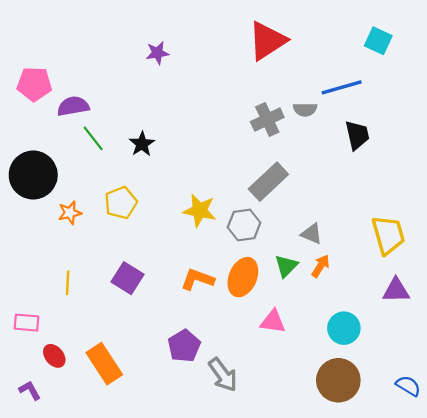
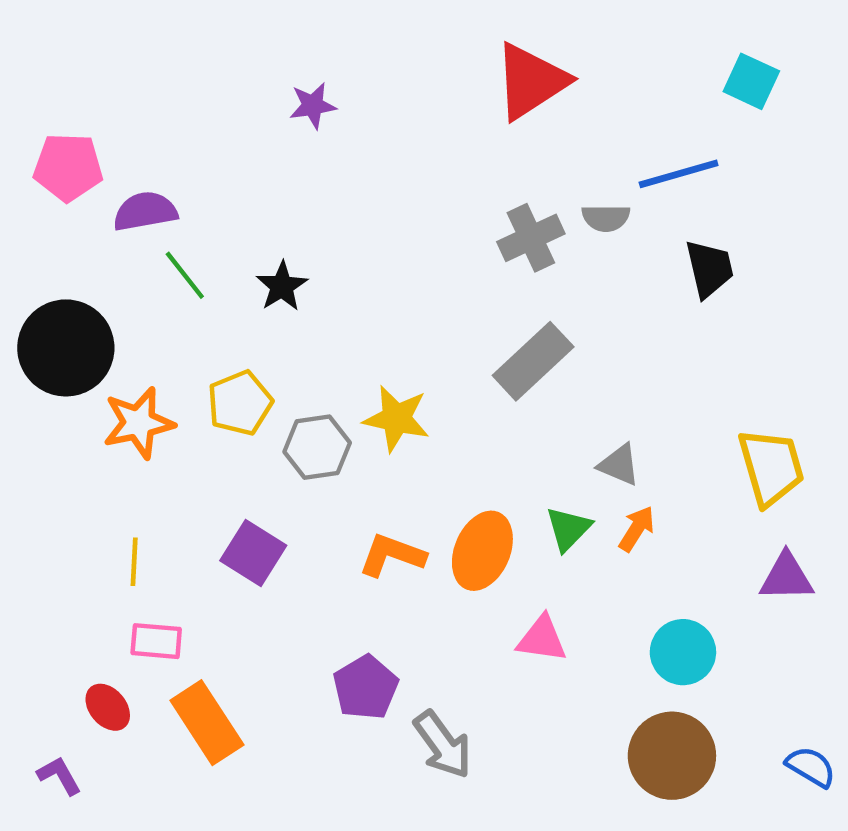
orange star: (70, 213) -> (139, 423), size x1.5
gray hexagon: (244, 225) -> (317, 447), moved
pink rectangle: (27, 323) -> (156, 641), moved

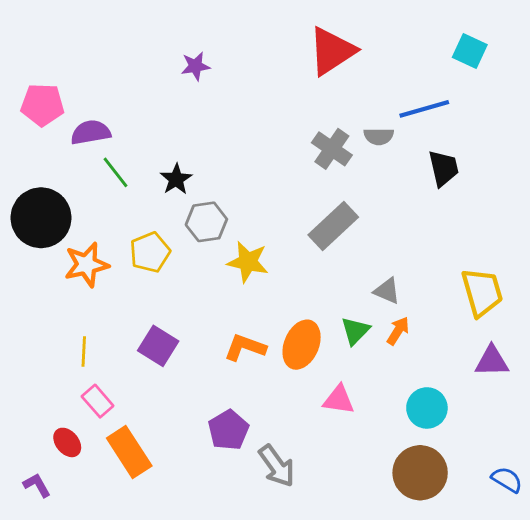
gray cross: (531, 238) -> (332, 149), turned -30
gray hexagon: (317, 447) -> (206, 222), moved
pink rectangle: (156, 641) -> (98, 401), turned 44

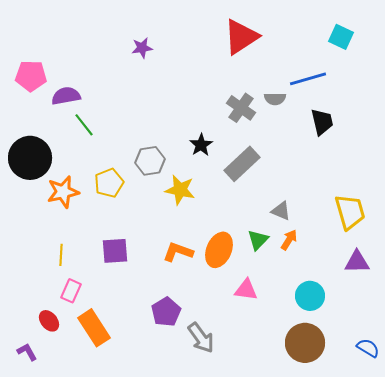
black star: (176, 179) -> (201, 145), moved
purple square: (158, 346) -> (115, 251), turned -36
pink rectangle: (98, 401) -> (71, 291), turned 65

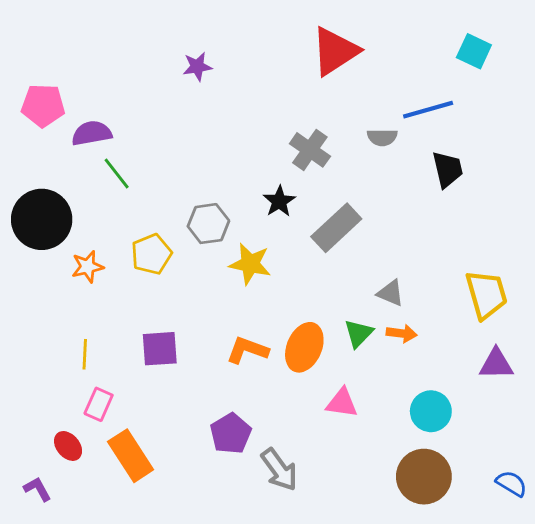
gray cross: (241, 108) -> (310, 150), moved
orange star: (63, 192) -> (87, 267), size x0.7
orange arrow: (289, 240) -> (402, 333), turned 65

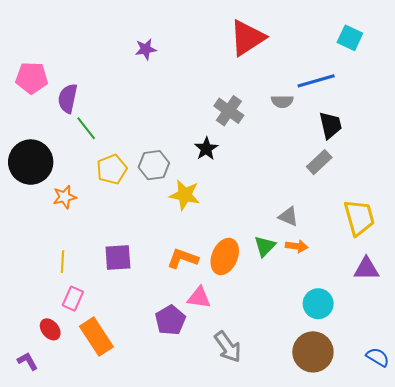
purple semicircle: (92, 133) -> (68, 98), turned -68
gray rectangle: (336, 228) -> (319, 162), moved, size x0.7
yellow pentagon: (151, 254) -> (112, 169), moved
pink triangle: (342, 403) -> (199, 298), moved
gray arrow: (279, 470) -> (228, 347), moved

